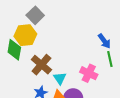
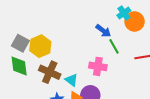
gray square: (35, 15) -> (20, 43), moved
yellow hexagon: (25, 35) -> (40, 46), moved

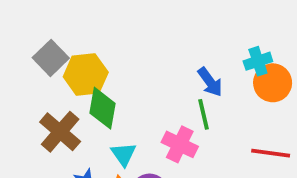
green line: (114, 46) -> (204, 114), moved
green diamond: (19, 66) -> (103, 108), moved
brown cross: (50, 72) -> (60, 132), moved

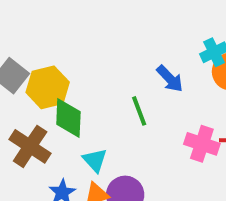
green line: (204, 114) -> (139, 111), moved
pink cross: (180, 144) -> (202, 144), moved

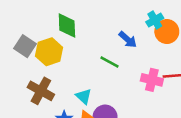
green line: (139, 111) -> (110, 62), turned -36
green diamond: (68, 118) -> (67, 26), moved

